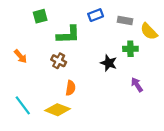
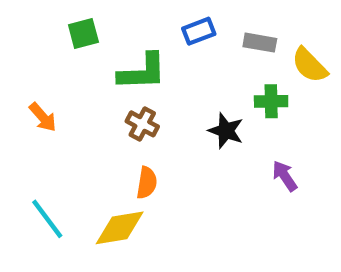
brown cross: (59, 61) -> (142, 124), moved
yellow diamond: (58, 110) -> (120, 228), turned -30

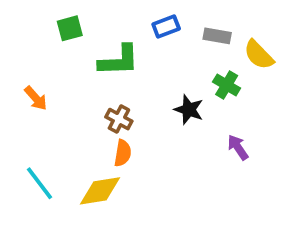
green cross: (271, 101) -> (227, 85), turned 32
brown cross: (142, 124) -> (119, 119), moved

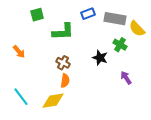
gray rectangle: (217, 36) -> (115, 19), size x1.5

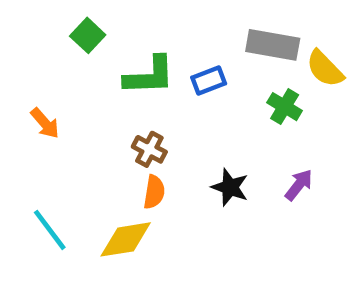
blue rectangle: (88, 14) -> (209, 81), moved
green square: (37, 15) -> (88, 35), turned -32
black star: (100, 58) -> (230, 187), moved
purple arrow: (126, 78) -> (299, 185), turned 72

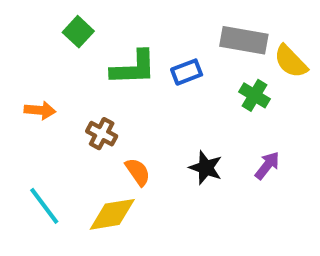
orange arrow: (45, 123) -> (40, 110), turned -44
brown cross: (149, 149) -> (102, 134), moved
orange semicircle: (154, 192) -> (138, 172), turned -44

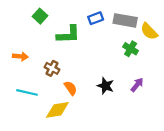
blue rectangle: (187, 72) -> (96, 18), moved
cyan line: (44, 206) -> (27, 92), moved, turned -40

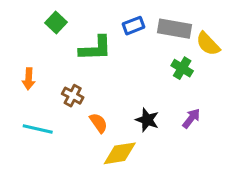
orange arrow: (20, 56) -> (29, 79), turned 88
yellow diamond: (57, 110) -> (120, 153), moved

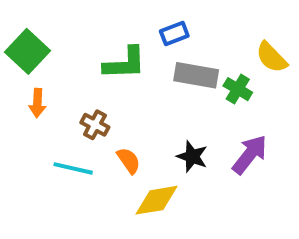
green square: (56, 23) -> (27, 51), moved, size x1.5
gray rectangle: (175, 29) -> (196, 75), moved
purple arrow: (191, 118) -> (250, 155), size x1.5
cyan line: (38, 129) -> (73, 168), moved

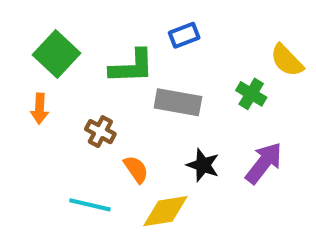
green square: (27, 51) -> (56, 54), moved
gray rectangle: (196, 75) -> (178, 102), moved
cyan line: (73, 168) -> (90, 205), moved

